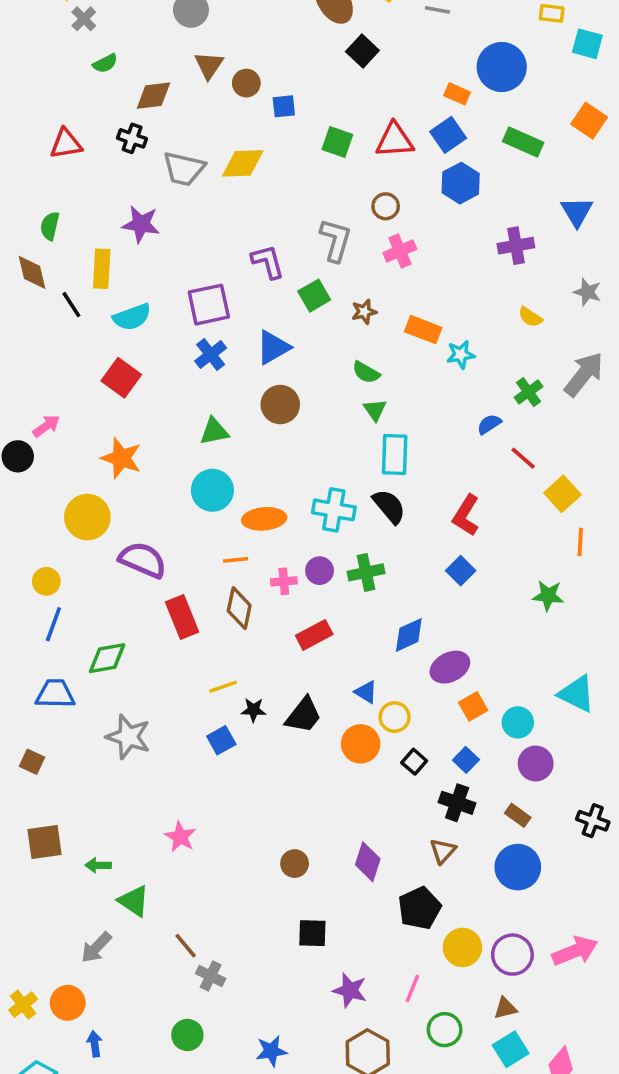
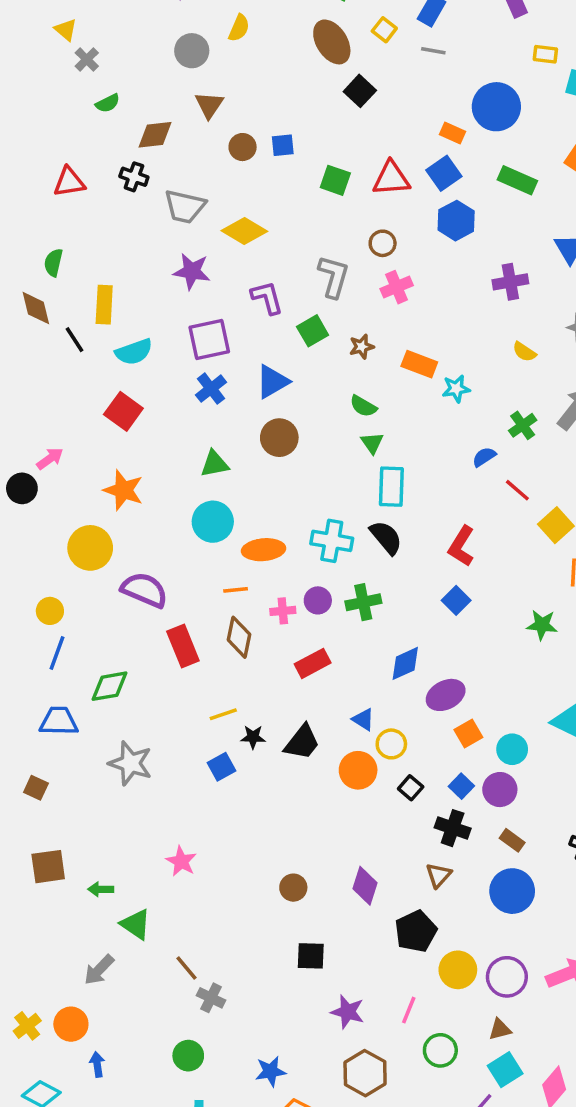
brown circle: (246, 83) -> (243, 147), moved
yellow diamond: (243, 163) -> (244, 231), moved, turned 33
purple star: (141, 224) -> (192, 271), moved
purple circle: (536, 764) -> (500, 790), moved

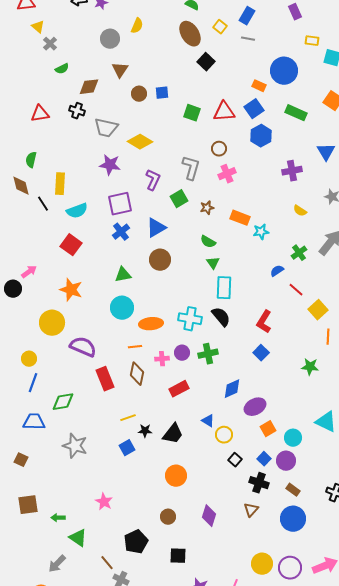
purple L-shape: (267, 298) -> (153, 180), turned 40
orange circle: (358, 770) -> (176, 476), moved
black pentagon: (416, 931) -> (136, 542), moved

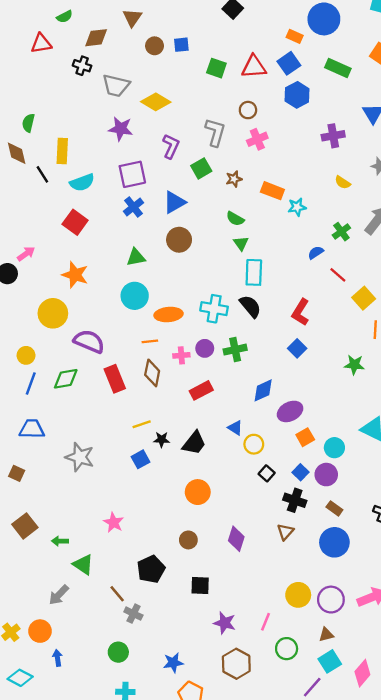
red triangle: (40, 114) -> (41, 43), moved
green diamond: (63, 402) -> (66, 379), moved
brown square: (28, 505) -> (25, 526), turned -30

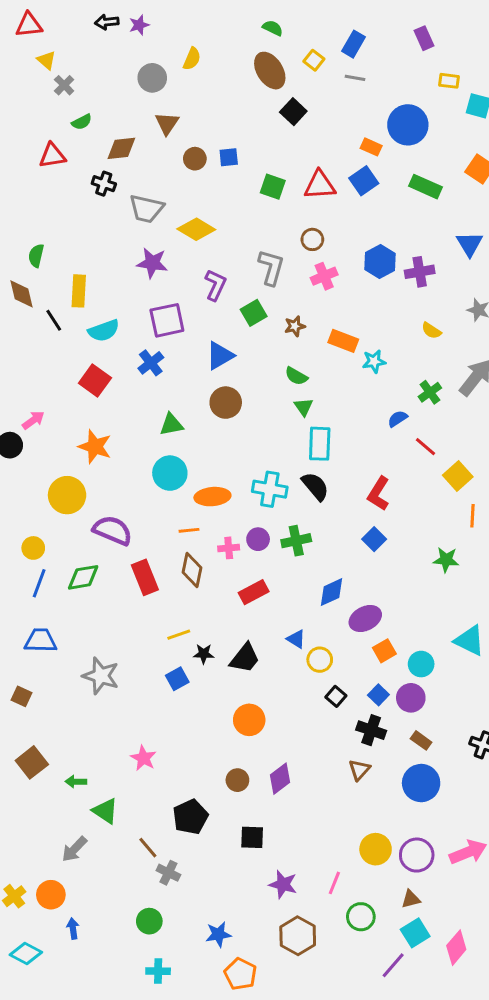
blue hexagon: (297, 95) -> (380, 262), moved
blue cross: (133, 207) -> (151, 363), moved
purple diamond: (236, 539) -> (280, 779), moved, turned 35

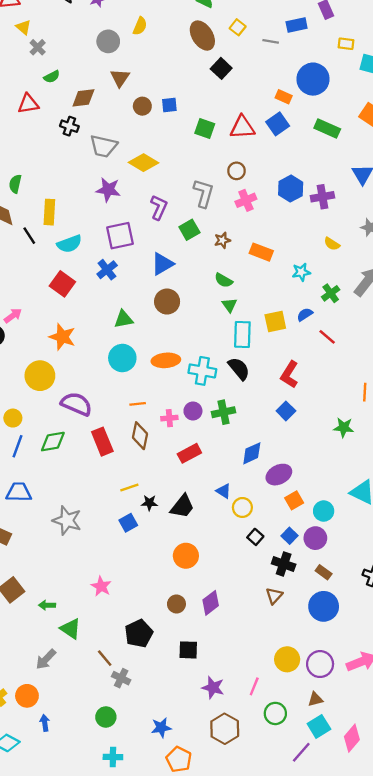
blue rectangle: (354, 44) -> (297, 25), moved, turned 48
cyan star: (374, 361) -> (301, 272), moved
yellow square: (458, 476) -> (275, 322), moved, turned 30
orange ellipse: (212, 497) -> (166, 360), moved

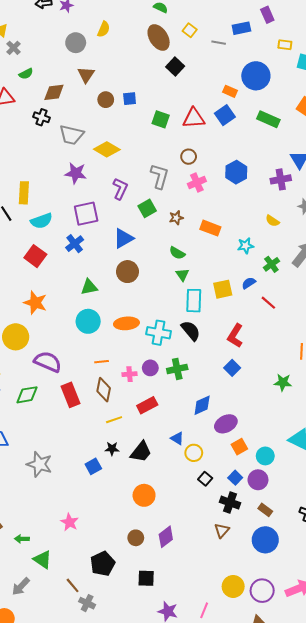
purple cross: (322, 197) -> (281, 179), moved
yellow line: (129, 487) -> (114, 420), moved

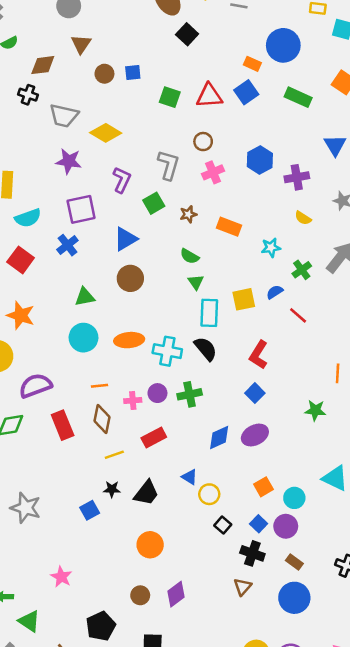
purple cross: (281, 179) -> (297, 177), moved
purple semicircle: (48, 362) -> (35, 386), turned -44
purple ellipse: (226, 424) -> (255, 435), moved

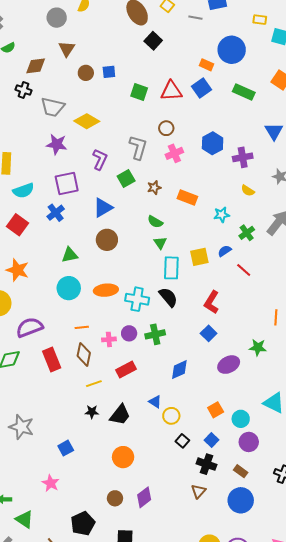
purple ellipse: (255, 435) -> (229, 365), moved
blue square: (90, 510) -> (66, 448), moved
purple circle: (286, 526) -> (249, 442), moved

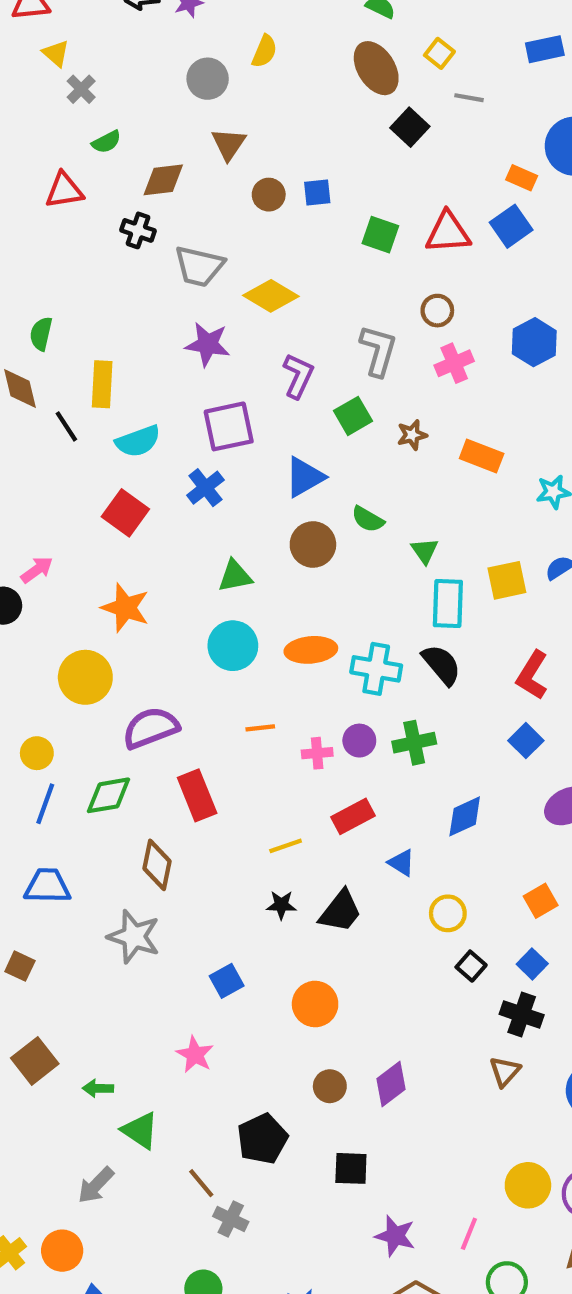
gray line: (195, 18) -> (469, 98), moved
green semicircle: (155, 222) -> (368, 519), moved
brown diamond: (84, 354) -> (157, 865), moved
blue triangle: (155, 402) -> (401, 863), moved
orange circle: (123, 457) -> (315, 1004), moved

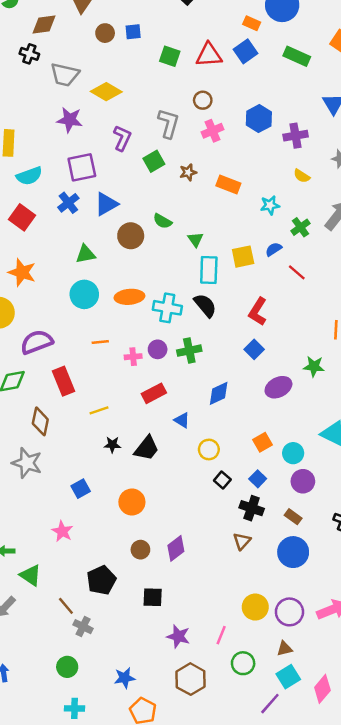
blue triangle: (305, 477) -> (106, 204), moved
yellow line: (286, 846) -> (99, 410), moved

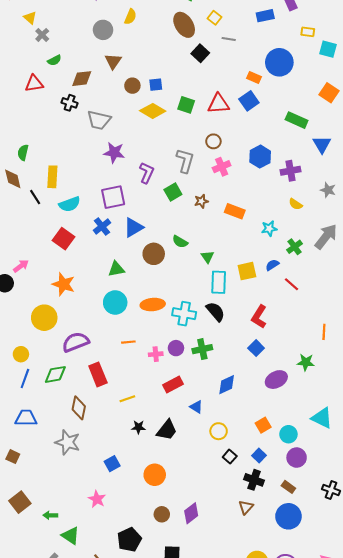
green rectangle: (297, 56) -> (297, 120), moved
yellow diamond: (106, 92) -> (153, 111), moved
purple star: (70, 120) -> (114, 153), moved

